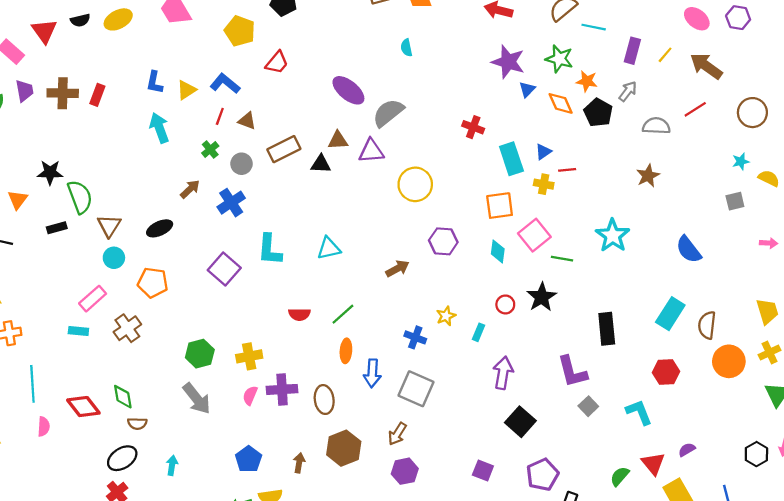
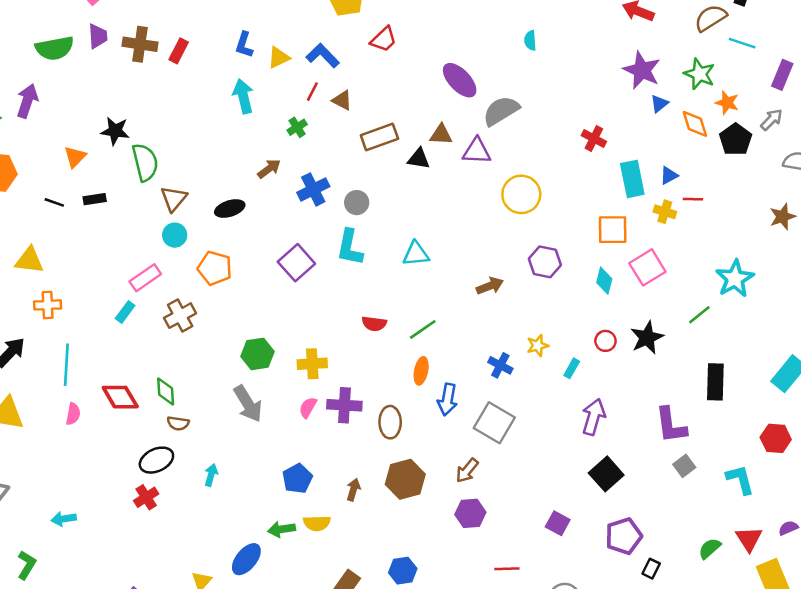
gray circle: (242, 164) -> (357, 203), moved
black rectangle: (57, 228) -> (95, 199), moved
green line: (562, 259) -> (699, 315), moved, turned -55
cyan rectangle: (78, 331) -> (125, 312), turned -66

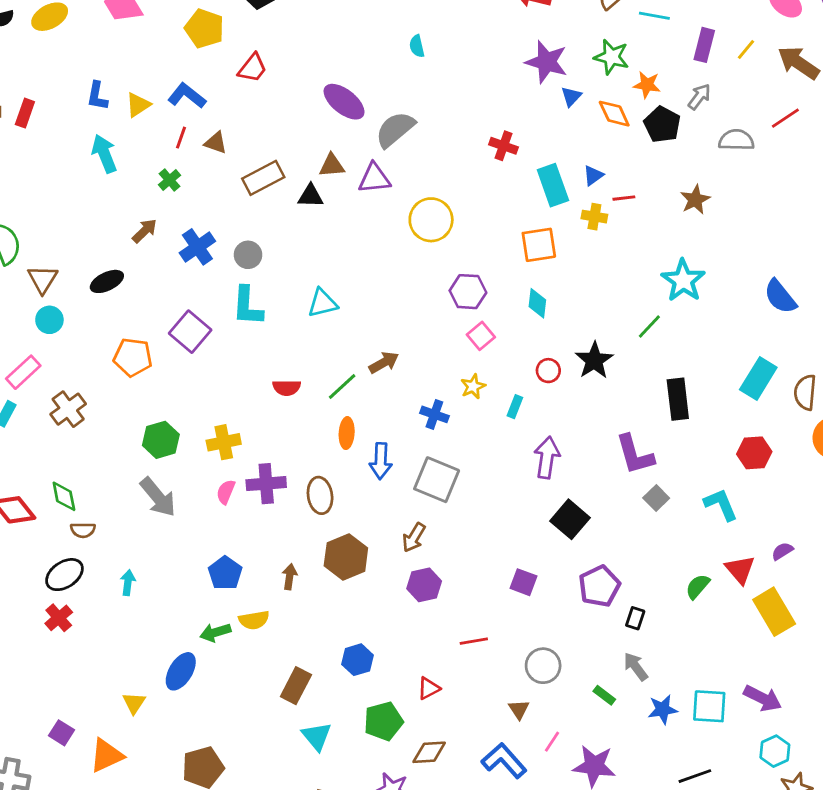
brown star: (783, 217) -> (695, 200), moved
pink square: (647, 267) -> (481, 336), moved, size x0.7
orange pentagon: (215, 268) -> (133, 357), moved
brown arrow: (490, 286) -> (384, 362), moved

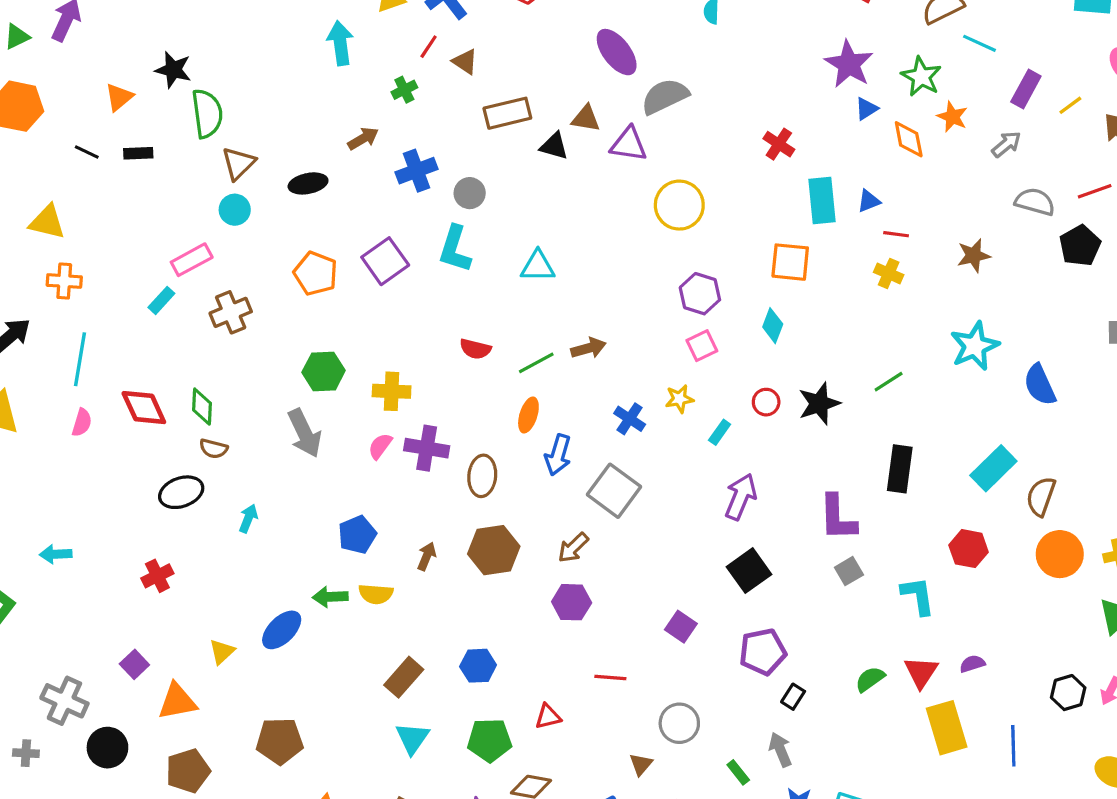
black pentagon: (662, 125) -> (1080, 246), moved
yellow cross: (594, 217) -> (889, 273), moved
cyan star: (683, 280) -> (975, 346), moved
red cross: (59, 618) -> (157, 576), moved

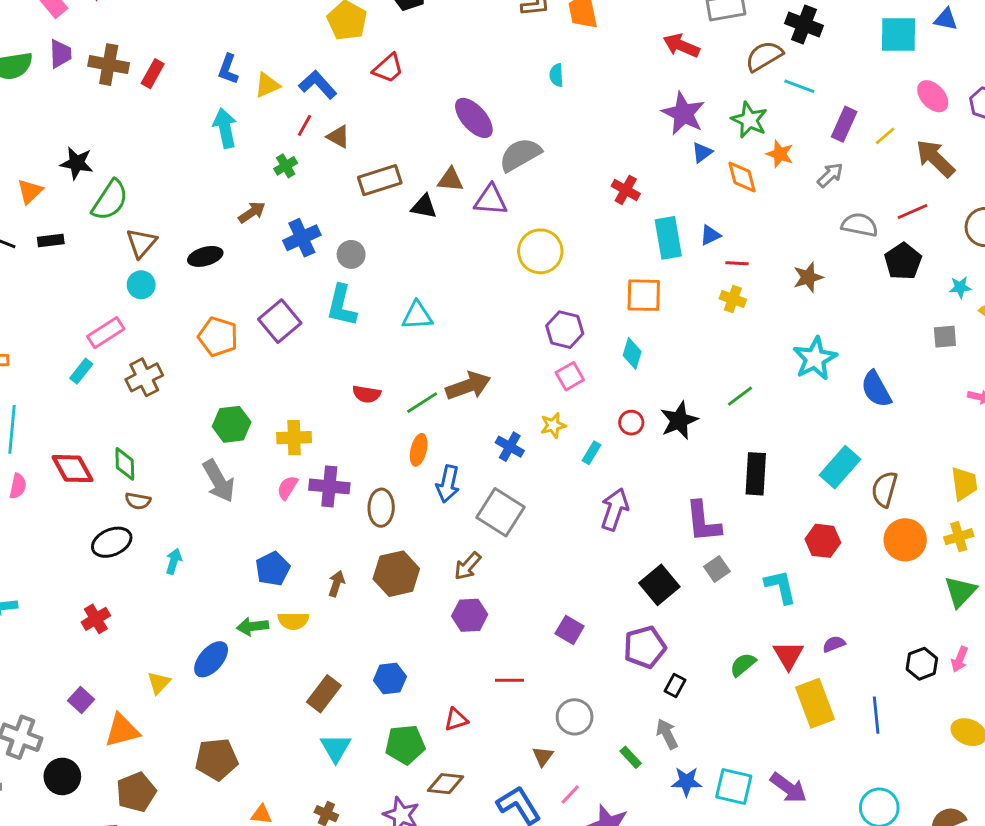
green semicircle: (207, 114) -> (110, 200), turned 45
brown arrow: (589, 348) -> (468, 386), size x1.4
black square: (749, 571) -> (659, 585), moved

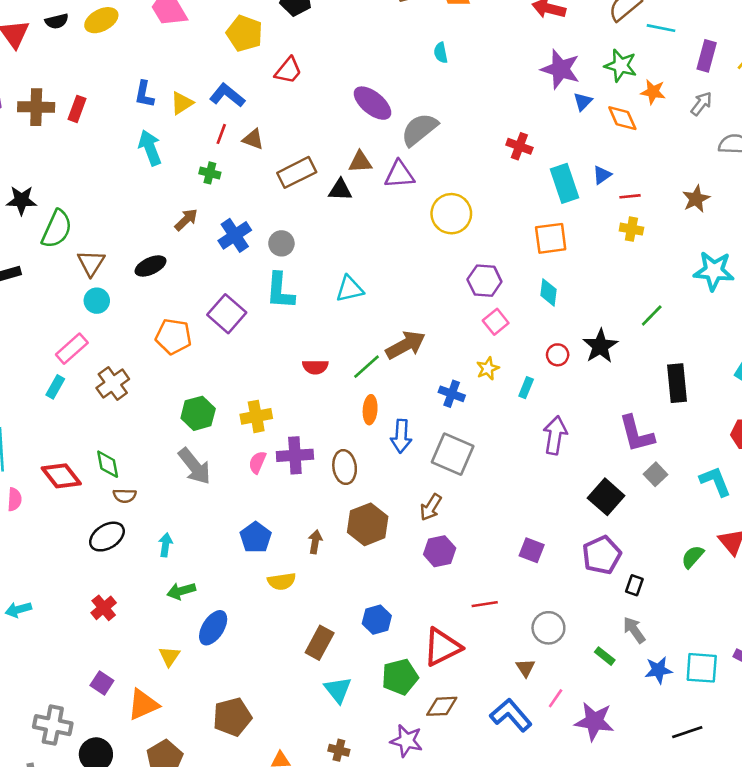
green cross: (286, 166) -> (210, 173), turned -36
cyan star: (815, 359) -> (714, 271), turned -30
green arrow: (252, 626) -> (181, 591), moved
red triangle: (456, 720) -> (442, 647), size x1.8

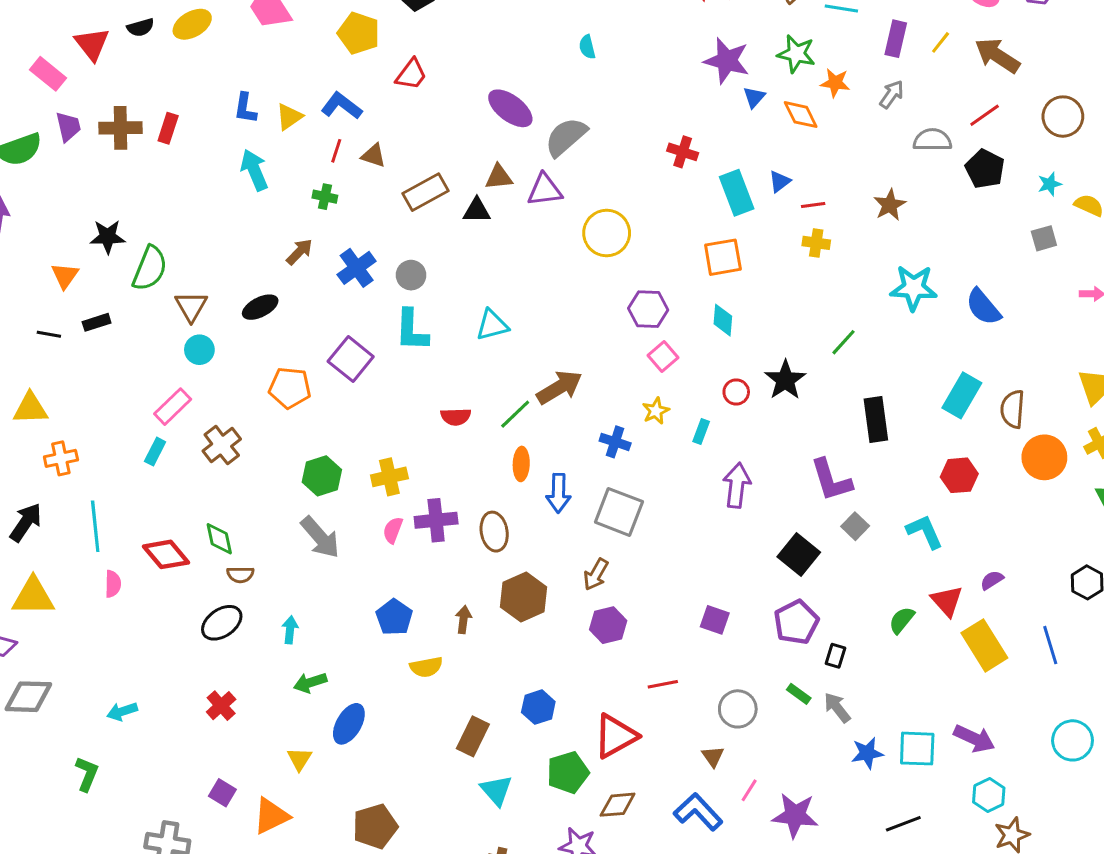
green rectangle: (605, 656) -> (799, 694), moved

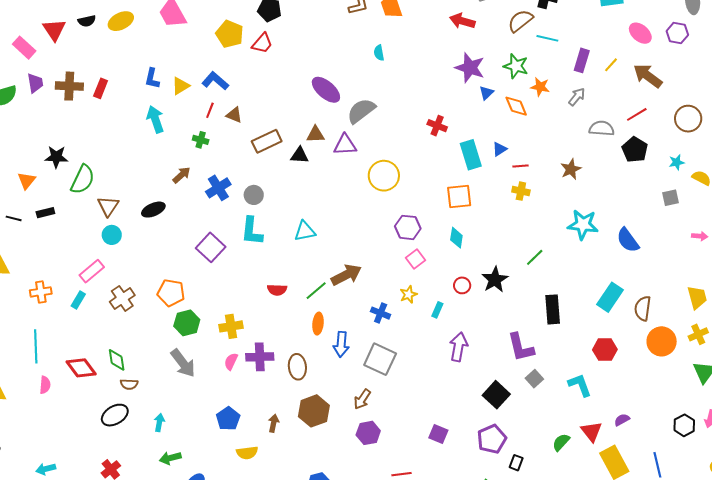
red trapezoid: (411, 74) -> (262, 43), moved
orange pentagon: (290, 388) -> (171, 293), moved
orange cross: (61, 458) -> (41, 292), moved

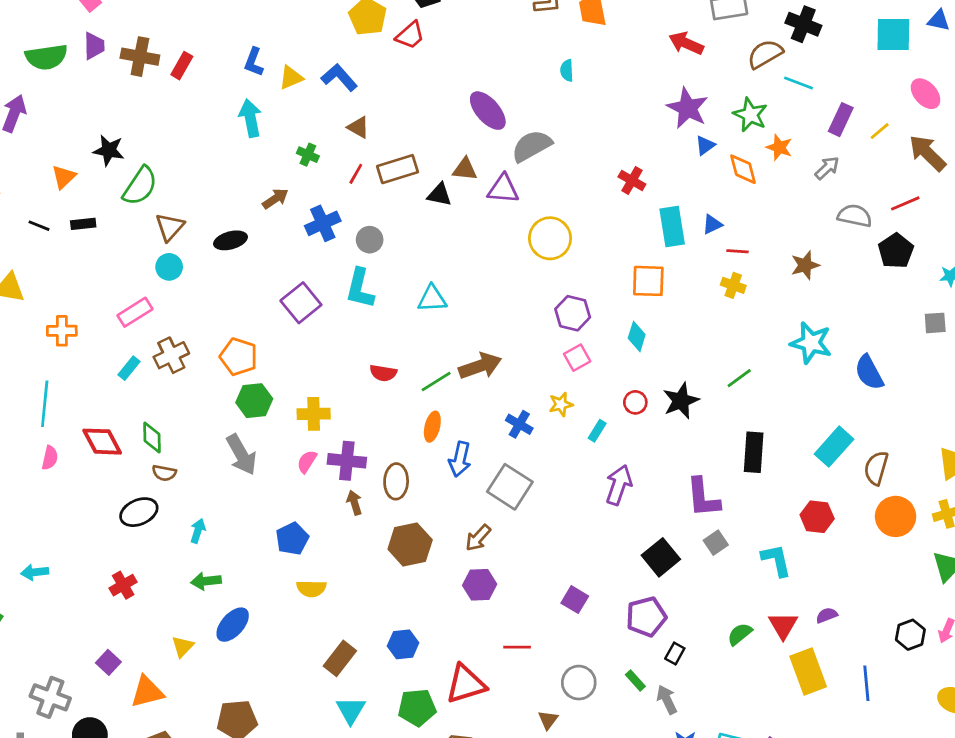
red line: (210, 110) -> (356, 174), moved
cyan rectangle: (78, 300) -> (129, 368), moved
brown arrow: (273, 423) -> (354, 503), moved, turned -36

